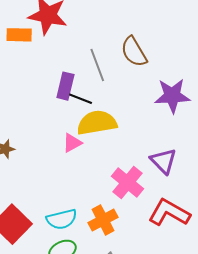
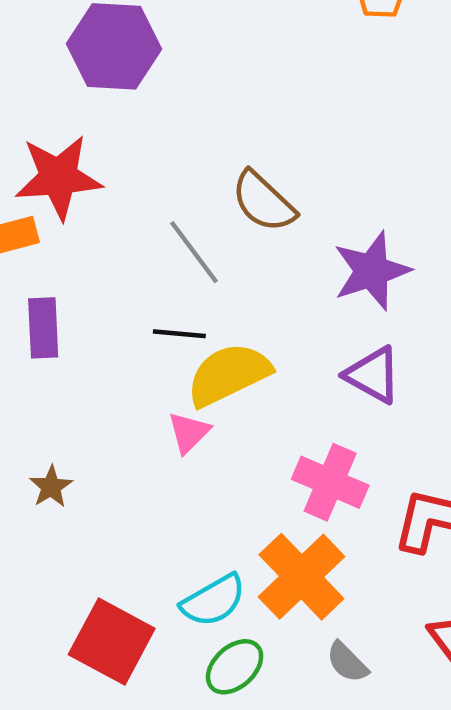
purple rectangle: (65, 86) -> (43, 328), moved
purple triangle: (163, 161) -> (373, 375), moved
orange cross: (103, 220) -> (301, 577), size x1.4

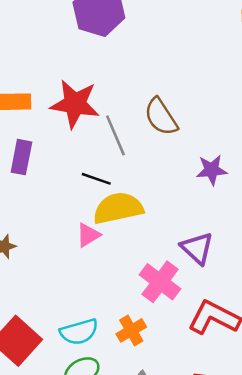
red star: (59, 177) -> (75, 104), moved
purple star: (372, 271) -> (212, 170), size x0.7
purple triangle: (373, 375) -> (197, 248), moved
orange cross: (301, 577) -> (131, 330), size x0.6

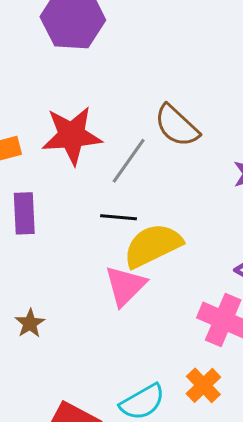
gray line: (115, 135) -> (129, 161), turned 72
pink triangle: (88, 235) -> (125, 286), size x1.4

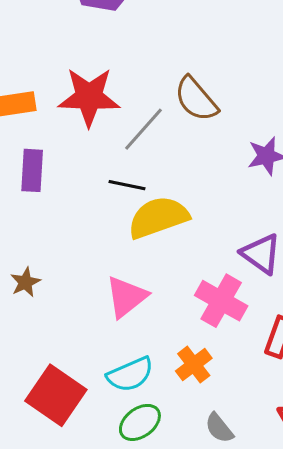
pink triangle: (125, 286) -> (126, 297), moved

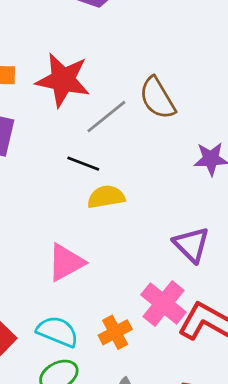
yellow semicircle: (158, 217) -> (106, 197), size x0.7
pink cross: (221, 301) -> (164, 304), moved
cyan semicircle: (130, 374) -> (57, 331), turned -144

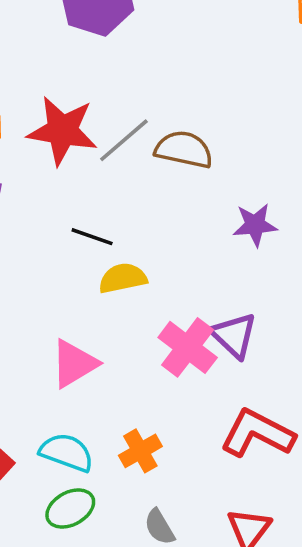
brown semicircle: (157, 98) -> (184, 150), turned 135
gray line: (106, 117) -> (124, 140), moved
pink cross: (164, 304) -> (188, 347), moved

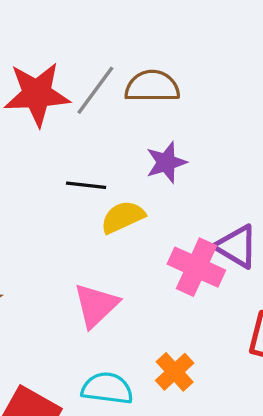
purple star: (255, 225) -> (166, 162), moved

